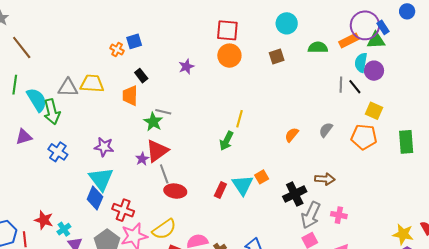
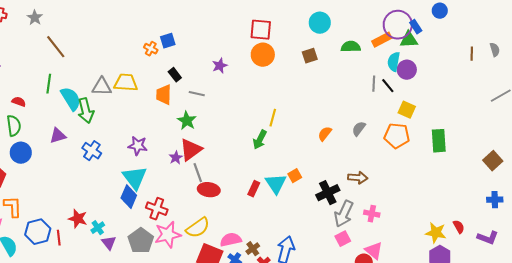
gray line: (163, 112) -> (197, 94), moved

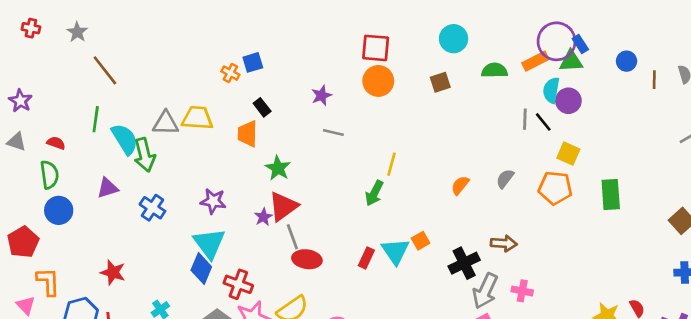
blue circle: (440, 11) -> (627, 61), moved
gray line: (197, 94) -> (333, 132), moved
red star: (78, 219) -> (113, 272), moved

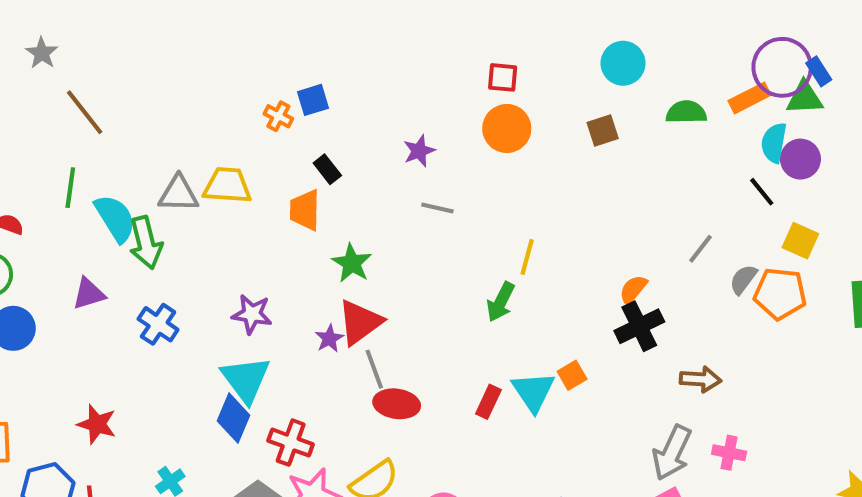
red square: (376, 48) -> (503, 77), size x0.7
gray line: (525, 119) -> (701, 249), moved, turned 36
gray semicircle: (505, 179) -> (743, 279), moved
black cross: (464, 263) -> (639, 326), moved

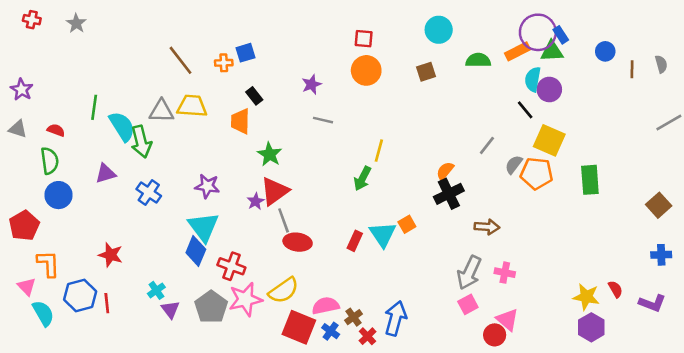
brown line: (85, 112) -> (181, 60), moved
orange cross: (278, 116) -> (224, 63), turned -30
yellow square: (800, 241) -> (549, 140), size x1.4

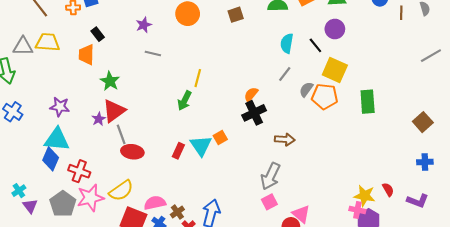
cyan semicircle: (533, 79) -> (287, 43), moved
cyan triangle: (203, 227) -> (57, 139), turned -48
pink cross: (505, 273) -> (357, 210), moved

